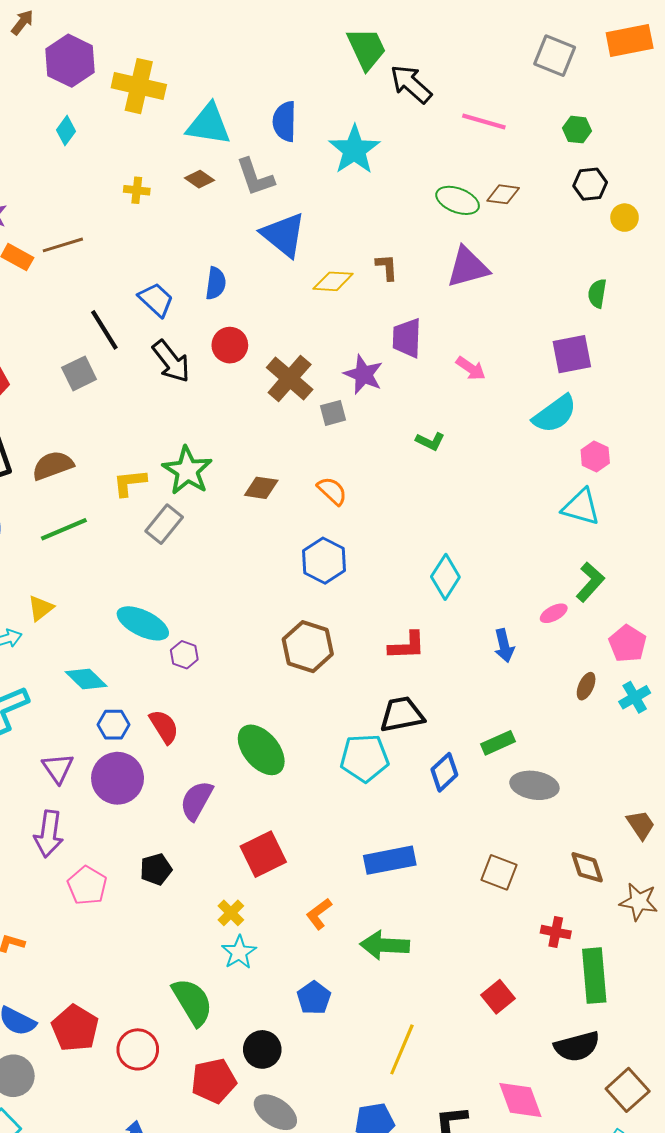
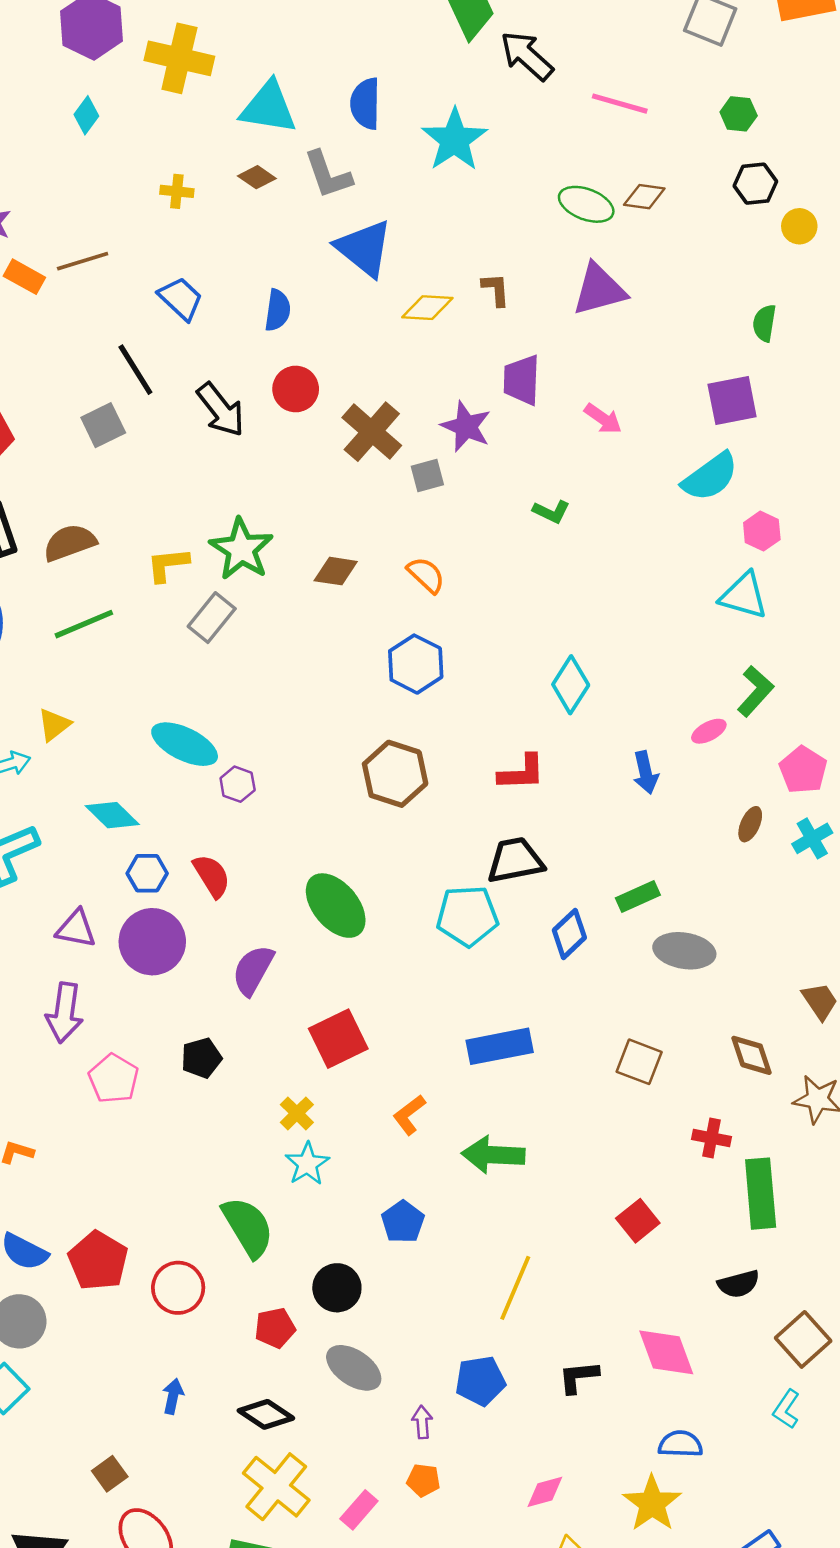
blue trapezoid: (156, 300) -> (181, 299), moved
purple triangle: (58, 768) -> (76, 929), turned -44
black semicircle: (577, 1046) -> (739, 1284), size x0.7
red pentagon: (214, 1081) -> (275, 1328), size x0.7

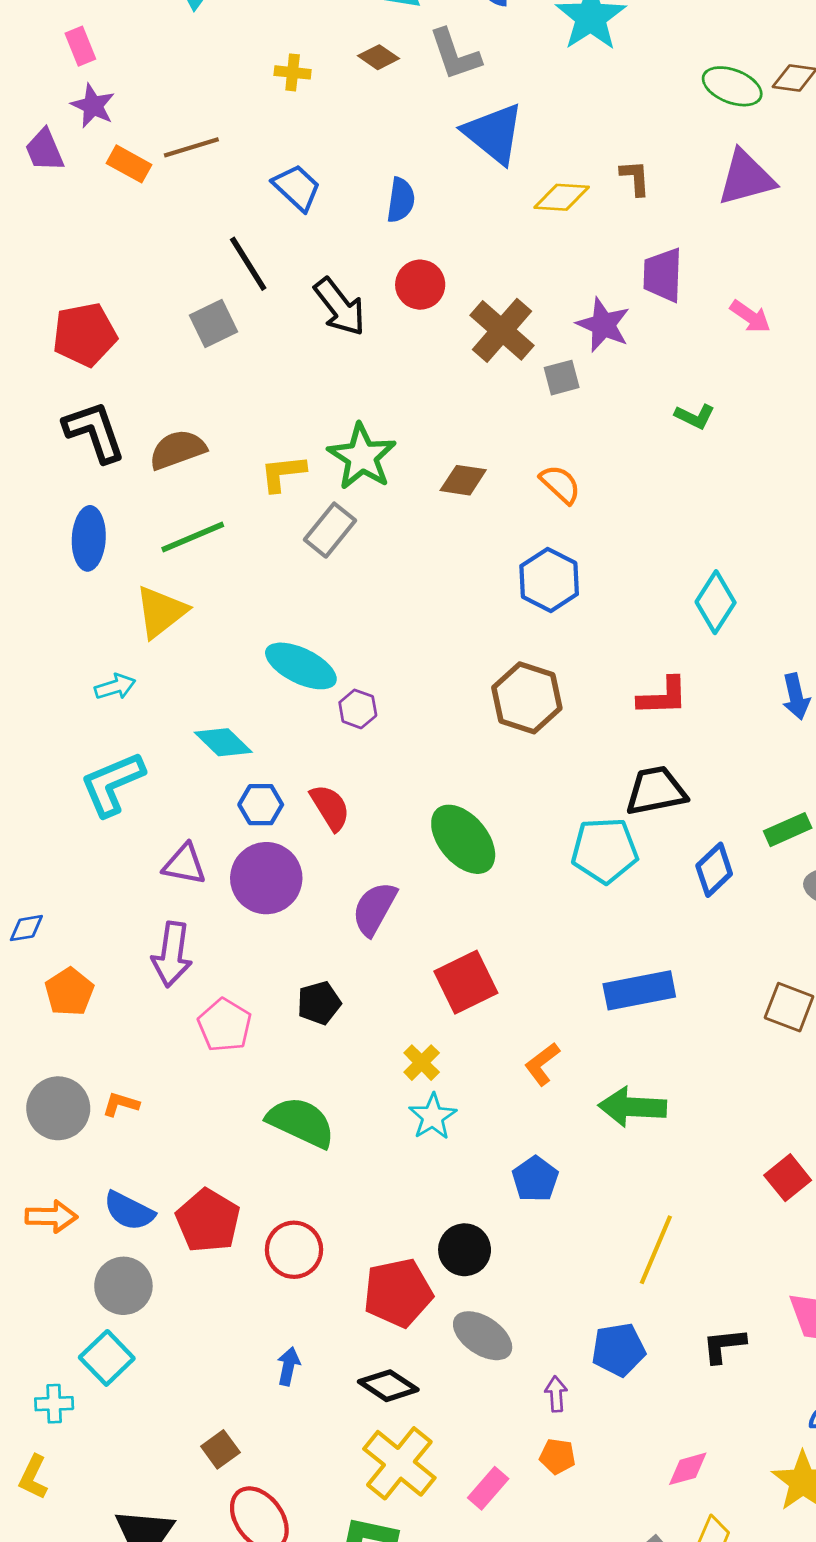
yellow triangle: (54, 725) -> (161, 612), moved, size x1.5
green semicircle: (248, 1227) -> (301, 1122), moved, turned -34
red pentagon: (275, 1328) -> (398, 1293), size x1.6

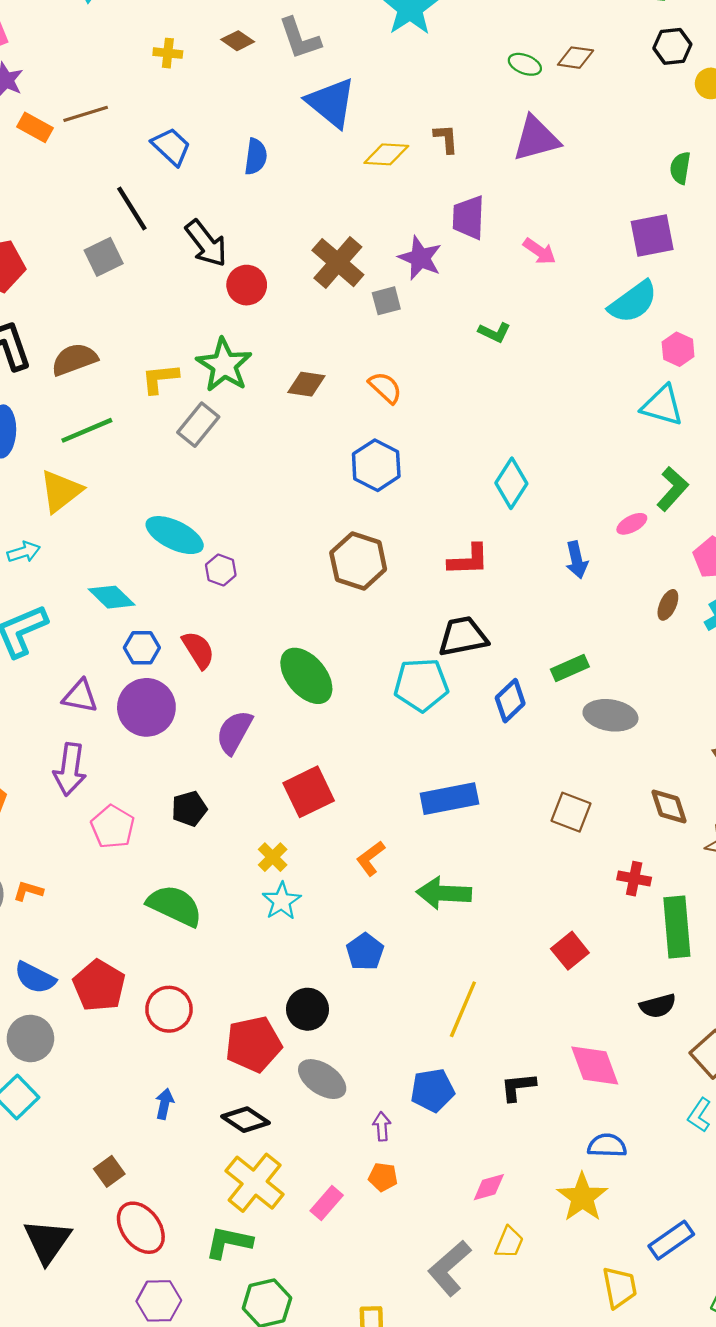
green ellipse: (732, 86) -> (525, 64), size x0.7
red circle: (420, 285) -> (247, 285), moved

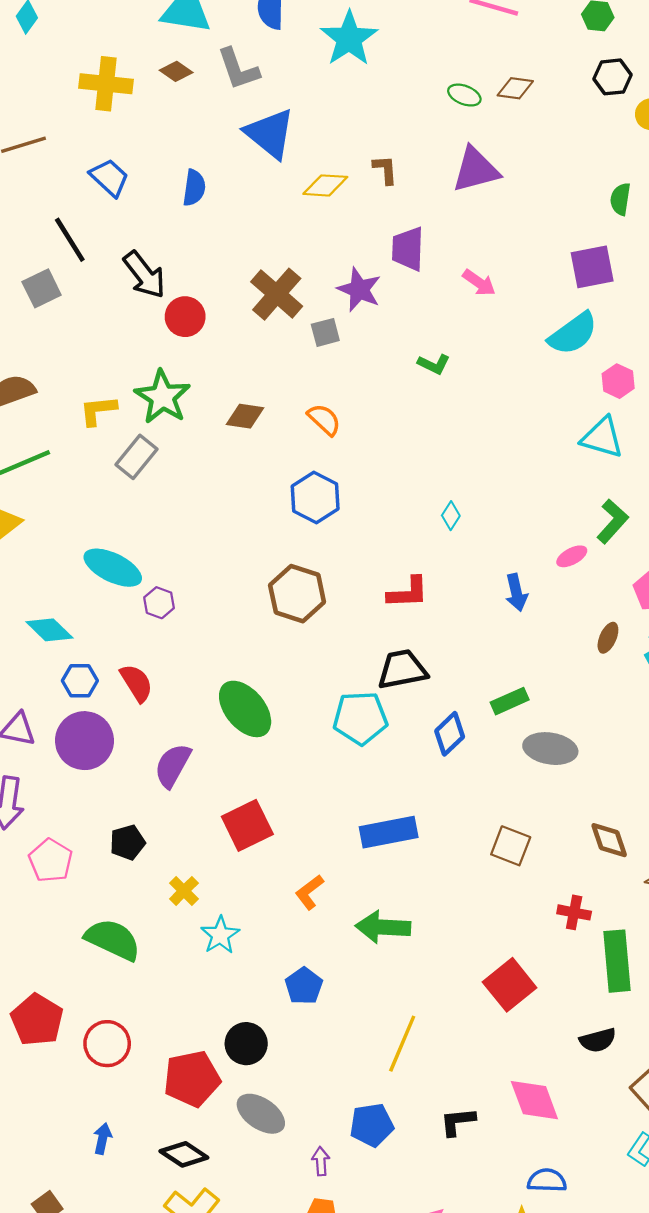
yellow cross: (168, 53) -> (106, 84), size x1.8
cyan diamond: (511, 483) -> (451, 516), size x0.6
yellow cross: (273, 857) -> (184, 891), moved
red square: (570, 951) -> (510, 985), size x1.4

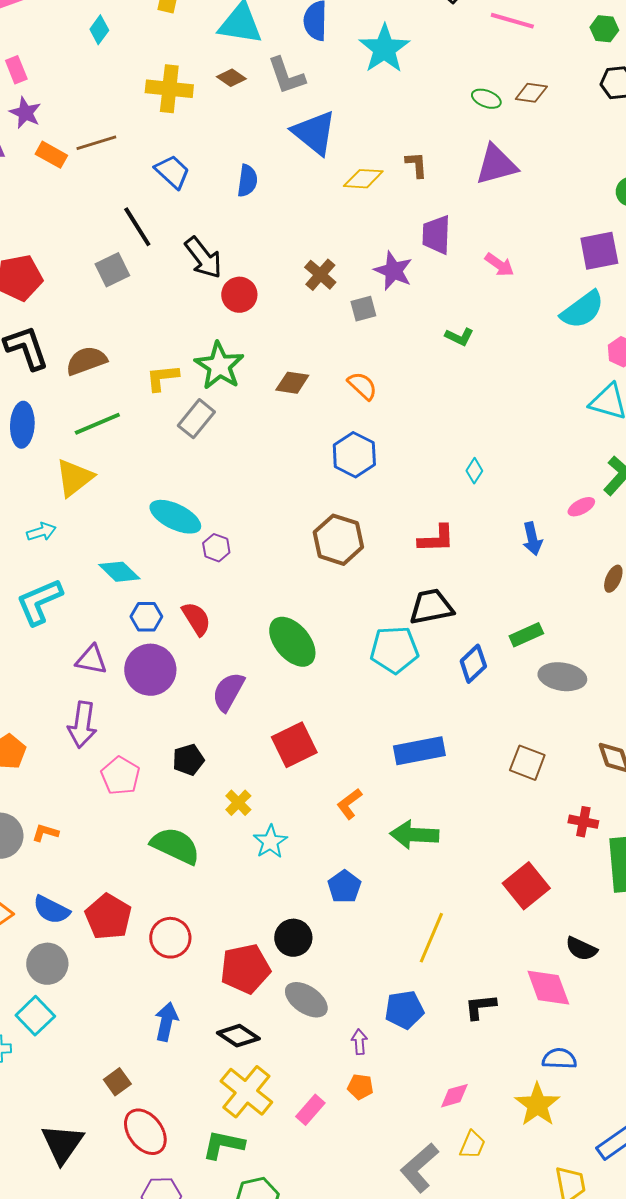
brown cross: (277, 294) -> (320, 275), size x0.7
black semicircle: (598, 1040) -> (581, 949), moved, turned 40
blue arrow: (103, 1139) -> (166, 1022), size x1.4

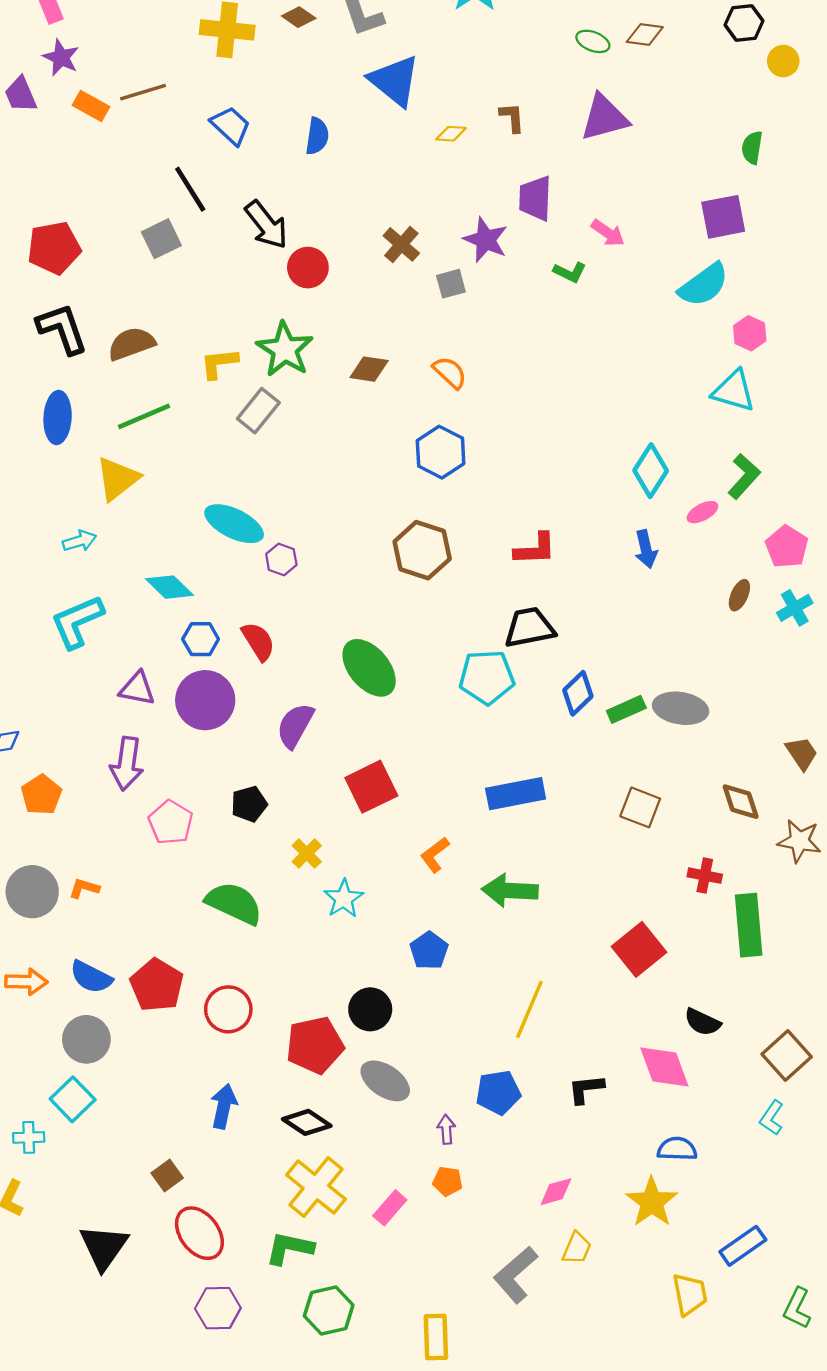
yellow diamond: (363, 179) -> (451, 134), size x0.7
green L-shape: (459, 337) -> (570, 272), moved
cyan diamond: (474, 471) -> (651, 471), moved, size x1.8
green rectangle: (526, 635) -> (626, 709), moved

